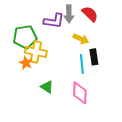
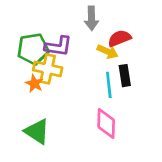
red semicircle: (90, 14) -> (119, 38), moved, turned -66
purple L-shape: (54, 21) -> (58, 46), moved
green triangle: (47, 87) -> (37, 131), moved, size x1.5

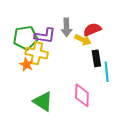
gray arrow: (92, 18) -> (67, 27), moved
cyan line: (109, 85) -> (107, 72), moved
green triangle: (37, 131) -> (43, 101), moved

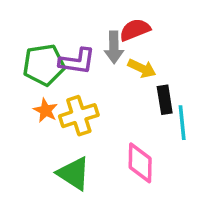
red semicircle: (92, 30) -> (135, 30), moved
yellow cross: (37, 53) -> (79, 116), moved, turned -30

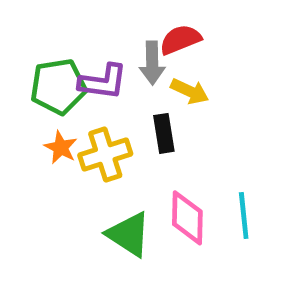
black rectangle: (165, 100) -> (164, 133), moved
cyan line: (182, 123) -> (244, 216), moved
green triangle: (74, 173) -> (129, 234), moved

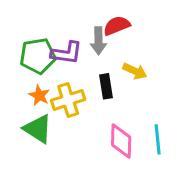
yellow arrow: (190, 91) -> (135, 71), moved
green triangle: (129, 234) -> (38, 129), moved

